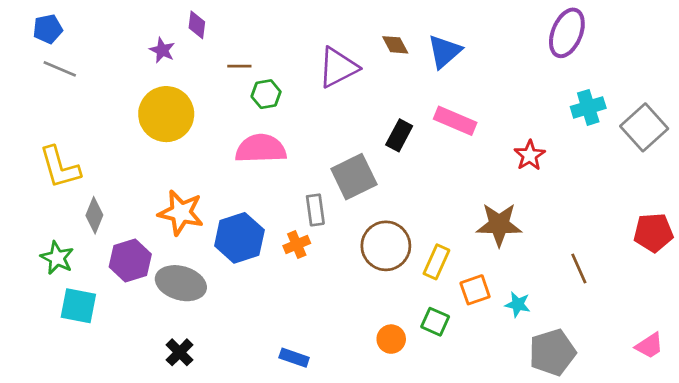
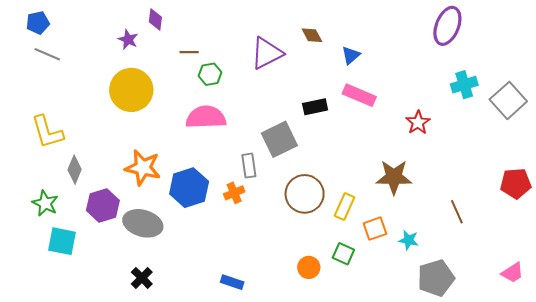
blue triangle: (444, 52) -> (351, 55), moved, size x0.7
black rectangle: (399, 135) -> (315, 107), turned 50

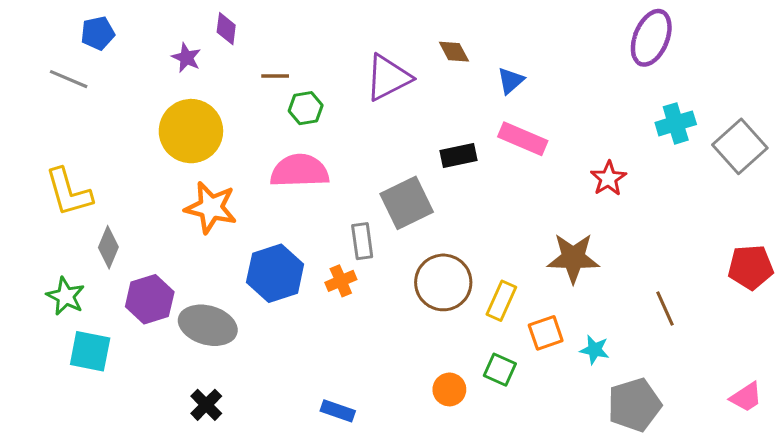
blue pentagon: (38, 23) -> (98, 33), moved
orange star: (143, 168) -> (211, 208), moved

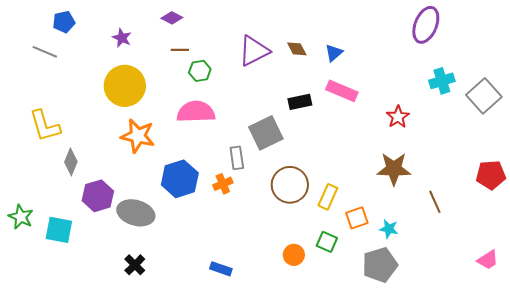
purple diamond: (226, 29) -> (172, 18), moved, turned -70
brown diamond: (454, 52) -> (297, 49), moved
brown star: (573, 258) -> (394, 169), moved
green star: (66, 296) -> (21, 217), moved
gray pentagon: (634, 405) -> (380, 265), moved

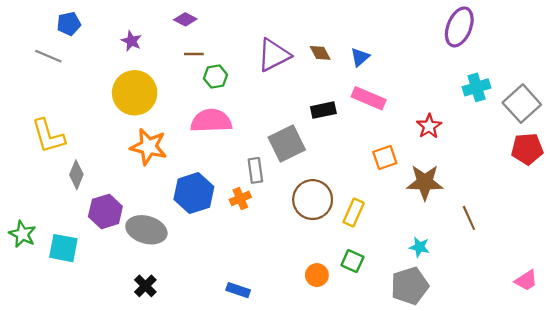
red pentagon: (491, 175) -> (527, 149), moved
orange square: (357, 218) -> (385, 157), moved

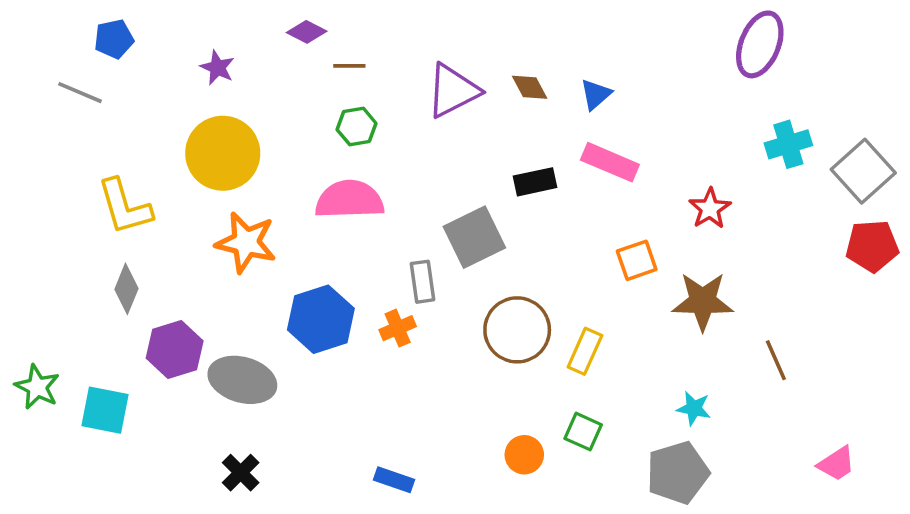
brown line: (194, 54) -> (349, 66), moved
yellow L-shape: (48, 136) -> (125, 207), moved
pink trapezoid: (526, 280) -> (837, 464), moved

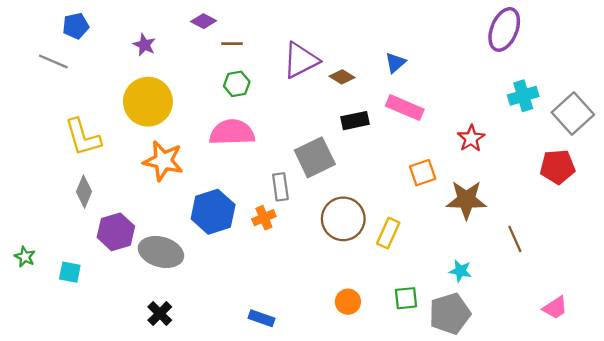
brown diamond: (530, 87) -> (342, 77), moved, turned -30
red pentagon: (872, 246) -> (557, 167), moved
green star: (37, 387) -> (25, 257), size x0.7
cyan square: (105, 410) -> (70, 272), size x0.7
green square: (583, 432) -> (406, 298), moved, turned -30

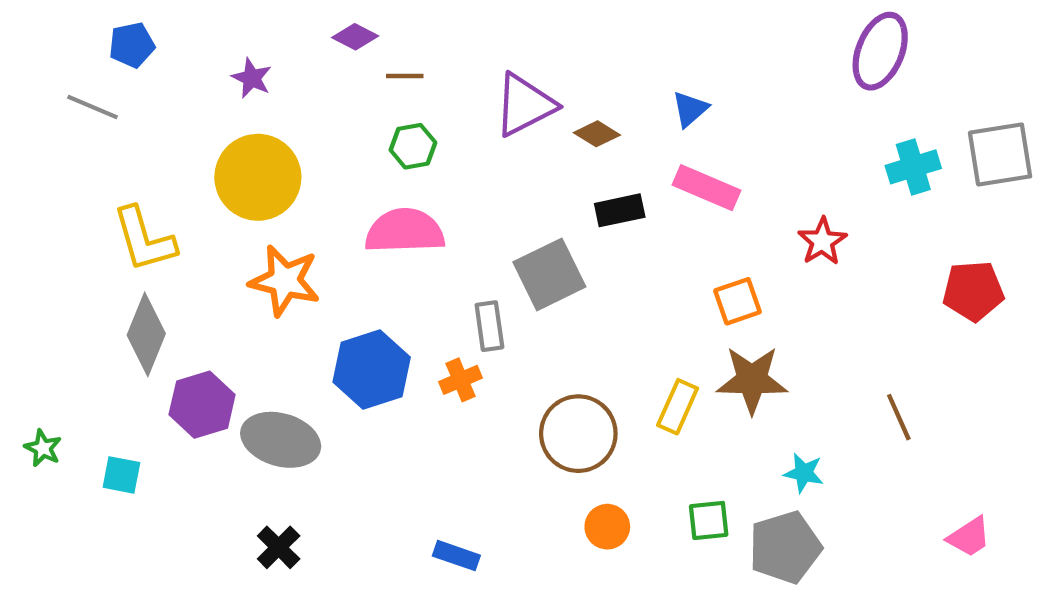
gray square: (573, 113) -> (1000, 155), moved, turned 33
gray diamond: (84, 192) -> (146, 334), size x1.4
brown star: (466, 200) -> (752, 380), moved
brown circle: (343, 219) -> (578, 434), moved

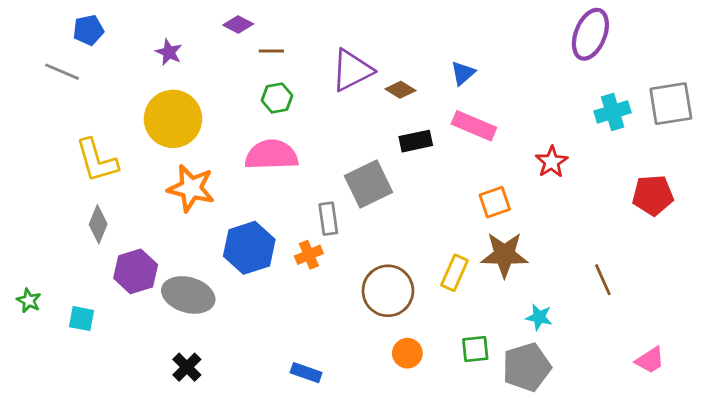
gray diamond: (146, 334) -> (98, 224), size x0.7

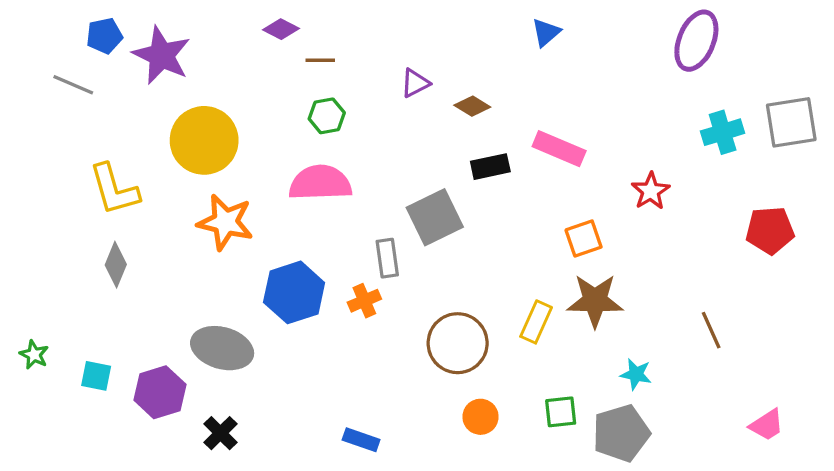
purple star: (169, 52) -> (162, 55), moved, size x1.8
purple triangle: (352, 70) -> (415, 83), size x0.6
blue triangle: (463, 73) -> (546, 32), moved
purple hexagon: (136, 271) -> (160, 392), moved

